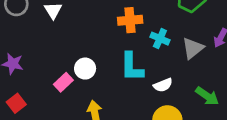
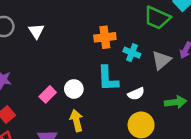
white circle: (85, 69) -> (74, 89), moved
green arrow: (207, 96) -> (176, 102), turned -40

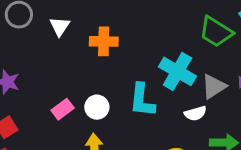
orange cross: (105, 37) -> (104, 41), moved
cyan cross: (132, 53) -> (178, 71), size x1.6
white semicircle: (136, 94) -> (195, 113), moved

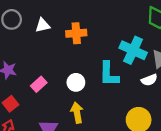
white triangle: (60, 26) -> (43, 25), turned 49
pink rectangle: (63, 109) -> (39, 84), moved

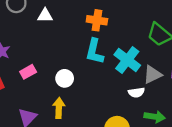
orange cross: (76, 33) -> (97, 20), moved
cyan L-shape: (109, 74) -> (95, 51), moved

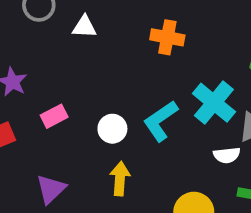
cyan L-shape: (95, 51) -> (161, 121), moved, turned 40
yellow arrow: (59, 108) -> (120, 179), moved

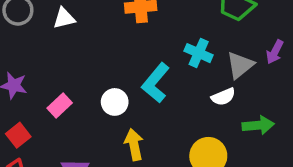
cyan cross: (214, 103) -> (199, 53), size x0.7

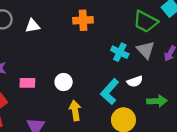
gray triangle: (240, 65) -> (146, 50), moved, turned -36
cyan L-shape: (156, 83) -> (110, 92), moved
pink rectangle: (60, 106) -> (27, 83), turned 42

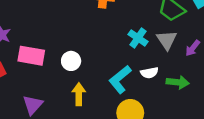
pink rectangle: (27, 83) -> (31, 56), size x1.5
green arrow: (157, 101) -> (178, 82), moved

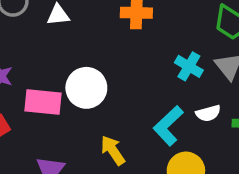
white circle: (71, 61) -> (86, 88), moved, size x1.5
yellow arrow: (79, 94) -> (113, 150), turned -30

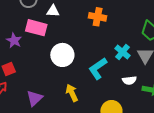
pink rectangle: (43, 102) -> (36, 28), moved
cyan L-shape: (168, 126) -> (98, 68), moved

